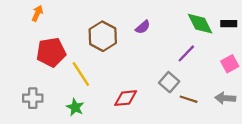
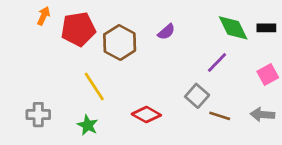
red pentagon: (51, 52) -> (78, 29), moved
red diamond: (126, 98) -> (146, 115), turned 35

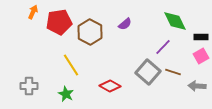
black rectangle: (266, 28) -> (201, 37), moved
gray square: (197, 96) -> (148, 72), size x1.4
brown line: (220, 116) -> (173, 72), moved

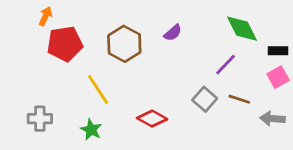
red pentagon: (59, 22) -> (65, 44), moved
gray square: (148, 72) -> (205, 99), size x0.7

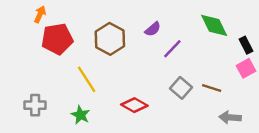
black rectangle: (278, 51) -> (246, 45), turned 63
purple line: (225, 65) -> (172, 49), moved
gray arrow: (272, 119) -> (230, 117), moved

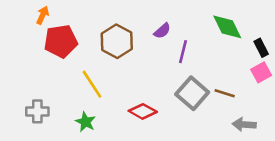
purple line: (172, 49) -> (183, 52), turned -30
gray square: (181, 88) -> (192, 93), size x1.4

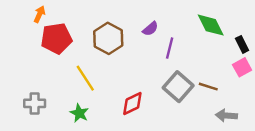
red diamond: (143, 111) -> (132, 103), turned -55

